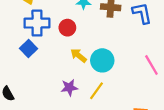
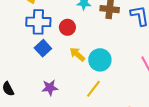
blue square: (28, 49) -> (43, 48), moved
purple star: (69, 88) -> (50, 88), moved

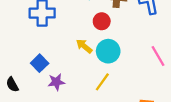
red circle: (67, 27) -> (102, 21), moved
blue square: (43, 48) -> (40, 63), moved

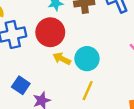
red circle: (102, 21) -> (50, 32), moved, size x1.6

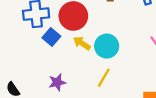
blue square: (21, 85) -> (51, 37), moved

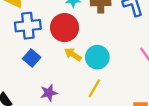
blue square: (51, 37) -> (32, 58), moved

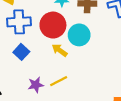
cyan circle: (97, 57) -> (79, 35), moved
yellow line: (94, 88) -> (59, 81), moved, turned 30

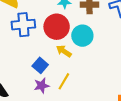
blue square: (21, 52) -> (40, 65), moved
yellow line: (59, 81) -> (64, 81), turned -30

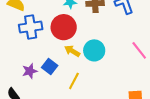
cyan circle: (82, 36) -> (94, 50), moved
purple star: (42, 86) -> (30, 71), moved

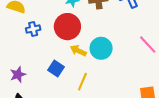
blue cross: (31, 27) -> (33, 29), size x0.6
purple star: (30, 71) -> (18, 75), moved

